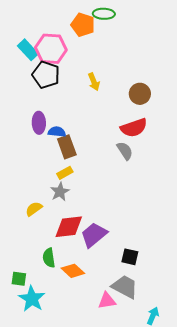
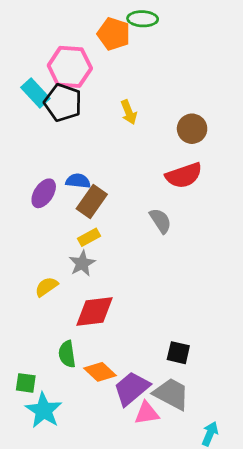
cyan rectangle: (28, 50) -> (35, 93), moved
purple ellipse: (39, 123) -> (44, 193), moved, turned 35
brown rectangle: (67, 147) -> (92, 202), turned 55
gray semicircle: (125, 151) -> (160, 221), moved
purple trapezoid: (94, 235) -> (132, 388), moved

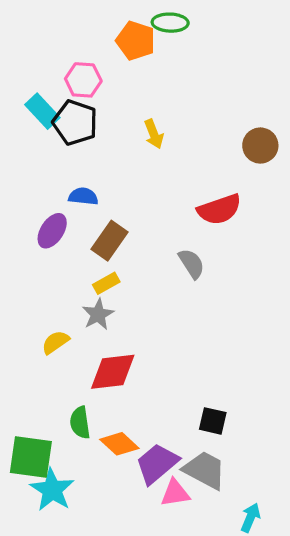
pink hexagon: (70, 67) -> (83, 80), size x0.7
brown circle: (192, 129) -> (260, 146), moved
blue semicircle: (78, 181) -> (83, 196), moved
green square: (26, 383) -> (31, 457), size x1.8

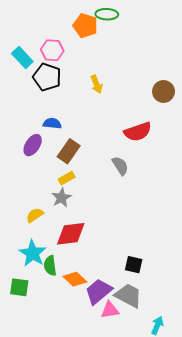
cyan rectangle: (42, 111) -> (22, 57), moved
green square: (31, 457) -> (19, 287), size x0.7
cyan star: (52, 490) -> (33, 253), moved

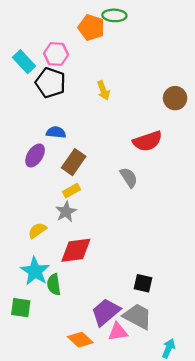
orange diamond: (75, 279) -> (80, 340), moved

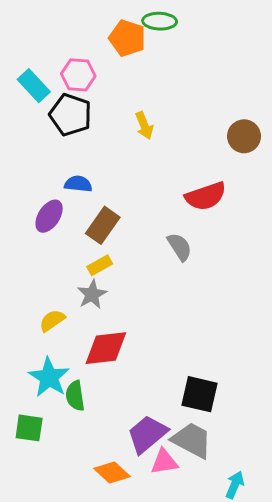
black square: (143, 283) -> (199, 394), size x1.4

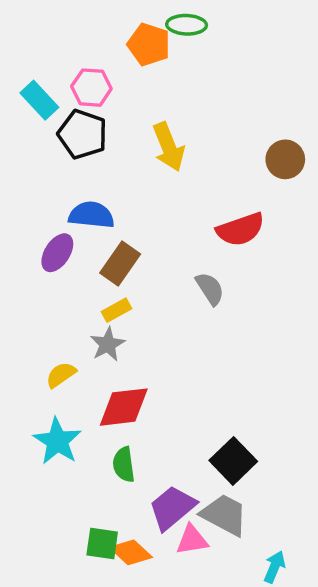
yellow arrow: (144, 126) -> (169, 147), size x1.5
blue semicircle: (78, 184) -> (91, 215), size x1.4
black square: (199, 394) -> (233, 461), turned 33
green semicircle: (75, 396) -> (124, 465), moved
green square: (29, 428) -> (102, 544), moved

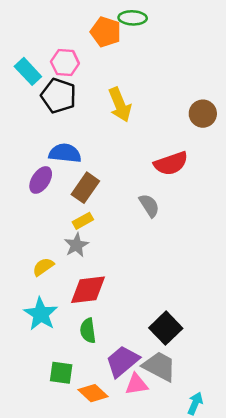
green square: (102, 544) -> (61, 373), moved

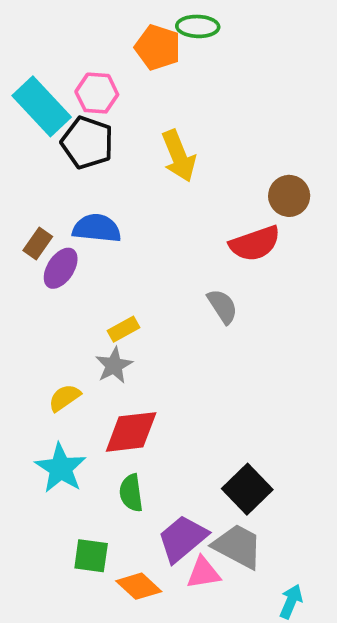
cyan rectangle: (28, 71) -> (42, 106), size x1.4
brown circle: (203, 114) -> (289, 196), moved
brown rectangle: (85, 188) -> (38, 243), moved, size x0.7

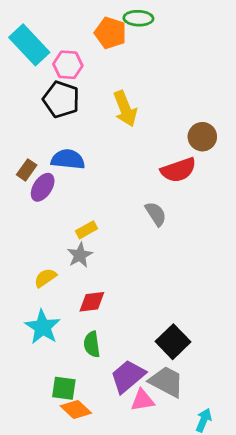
cyan rectangle: (42, 106) -> (29, 45), moved
red diamond: (131, 432) -> (92, 302), size x0.7
orange diamond: (139, 586) -> (76, 410), moved

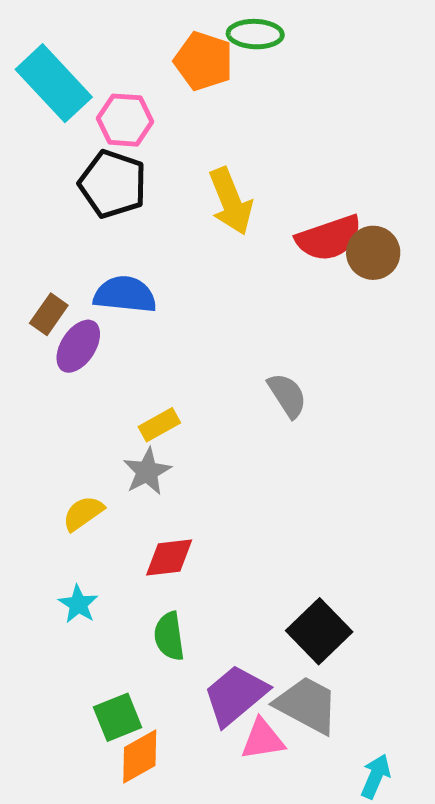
red semicircle: (178, 170) -> (329, 238), moved
cyan star: (43, 327) -> (78, 604), size x0.6
green square: (64, 388) -> (118, 717), turned -30
orange diamond: (76, 410) -> (140, 757), turned -72

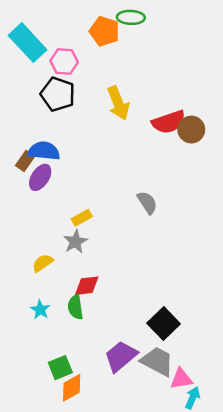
blue semicircle: (125, 295) -> (44, 151), moved
green semicircle: (169, 636) -> (75, 307), moved
pink triangle: (263, 739) -> (181, 379), moved

